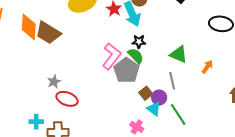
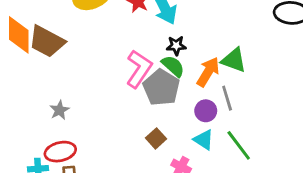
orange arrow: (207, 67) -> (208, 72), moved, size x1.5
brown square: (146, 93) -> (156, 138), moved
purple circle: (159, 98) -> (206, 111), moved
red ellipse: (67, 99) -> (60, 152), moved, turned -30

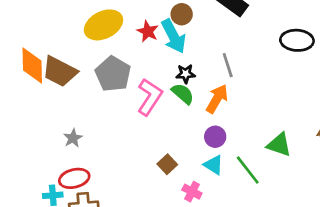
green triangle: (234, 60) -> (279, 145), moved
gray pentagon: (161, 88) -> (113, 74), moved
gray line: (227, 98) -> (228, 65), moved

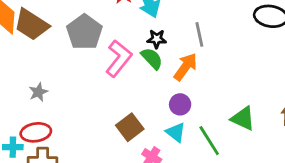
brown square: (167, 164) -> (130, 127), size x1.4

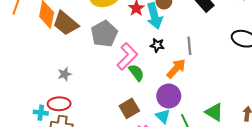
green semicircle: (152, 58) -> (136, 73), moved
purple circle: (180, 104) -> (169, 96), size x1.5

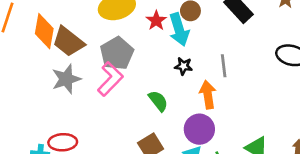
pink L-shape: (127, 56) -> (110, 79), moved
orange arrow: (176, 69) -> (208, 95), turned -50
gray star: (65, 74) -> (66, 79), moved, size x1.6

